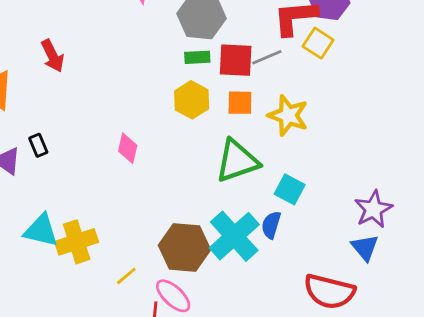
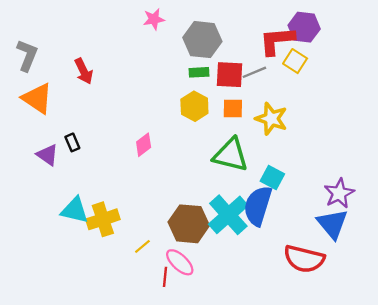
pink diamond: (128, 148) -> (144, 145), turned 40
green triangle: (237, 161) -> (231, 155), turned 33
blue semicircle: (271, 225) -> (258, 206), size x1.8
blue triangle: (365, 248) -> (332, 224), size x1.4

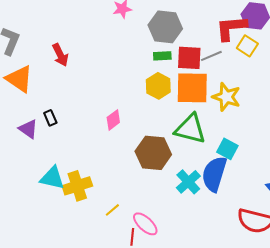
orange square: (233, 109) -> (192, 88), size x1.8
cyan cross: (228, 215) -> (188, 182), size x0.7
brown hexagon: (189, 224) -> (153, 153), moved

